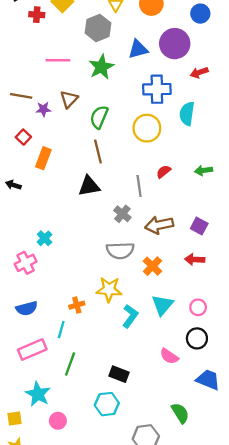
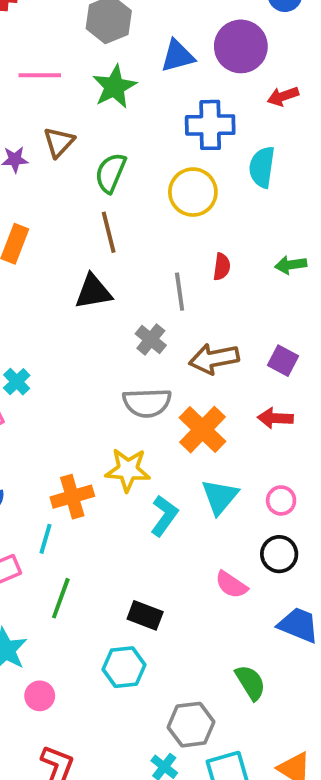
red semicircle: (164, 172) -> (222, 267), turned 136
orange cross: (152, 266) -> (203, 430), size x1.4
orange cross: (77, 305) -> (72, 497), size x1.5

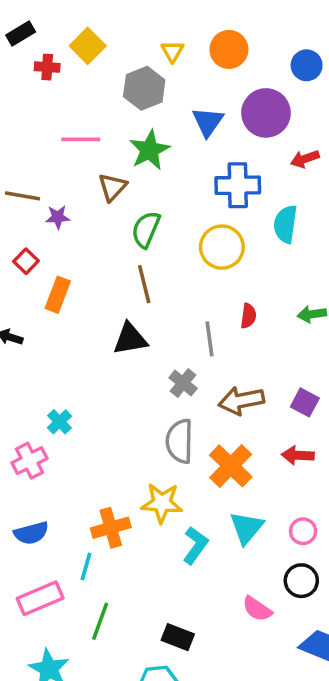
blue triangle: (178, 56) -> (208, 122), turned -40
brown triangle: (59, 142) -> (112, 187), moved
gray semicircle: (147, 403) -> (180, 441), turned 93

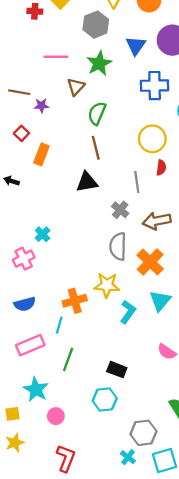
yellow circle: (222, 247) -> (152, 139), moved

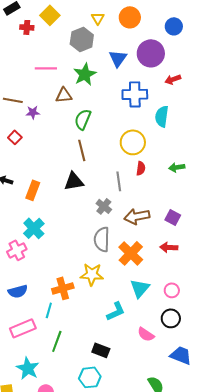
brown triangle: (76, 87) -> (64, 95), turned 42
orange rectangle: (41, 154) -> (33, 190), moved
cyan cross: (43, 234) -> (34, 228), size x1.5
cyan L-shape: (128, 312) -> (116, 311), moved, turned 30

